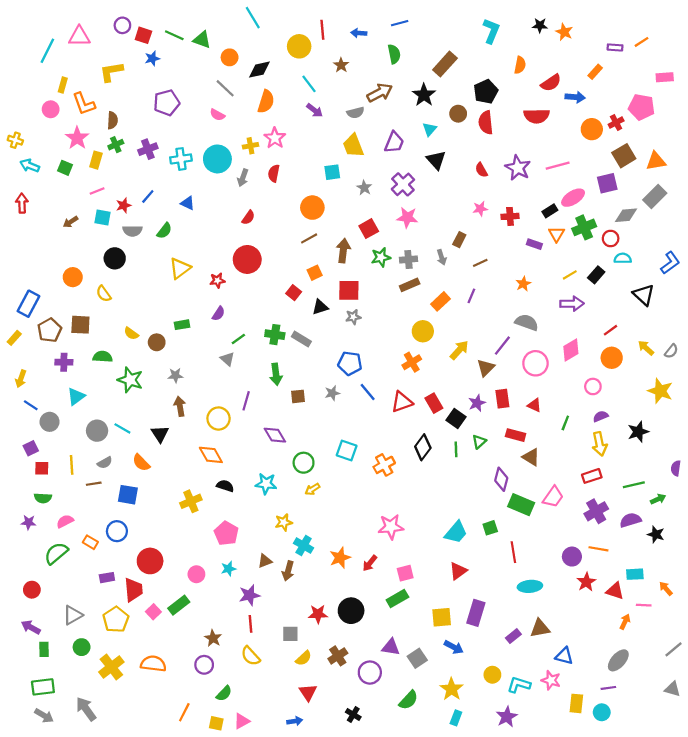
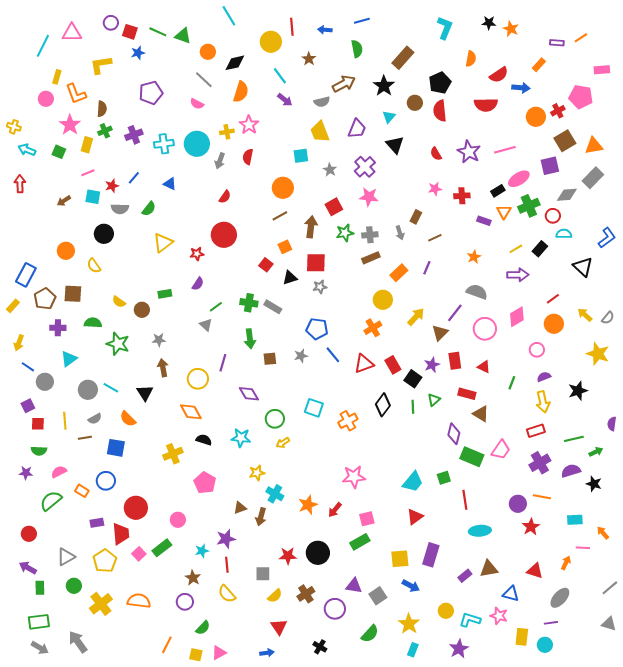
cyan star: (228, 569) -> (202, 551), moved
red triangle: (615, 591) -> (535, 571), moved

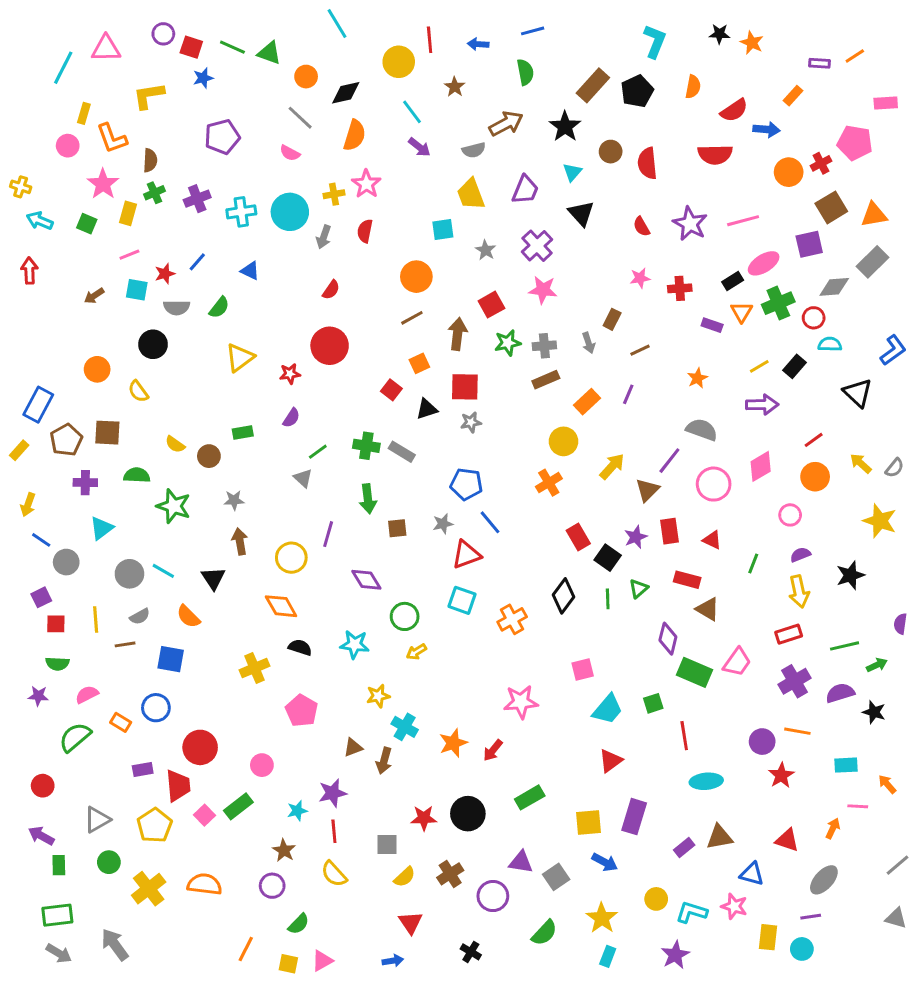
black pentagon: (440, 83) -> (637, 91), moved
red triangle: (364, 364) -> (466, 555), moved
pink square: (367, 519) -> (583, 669), moved

